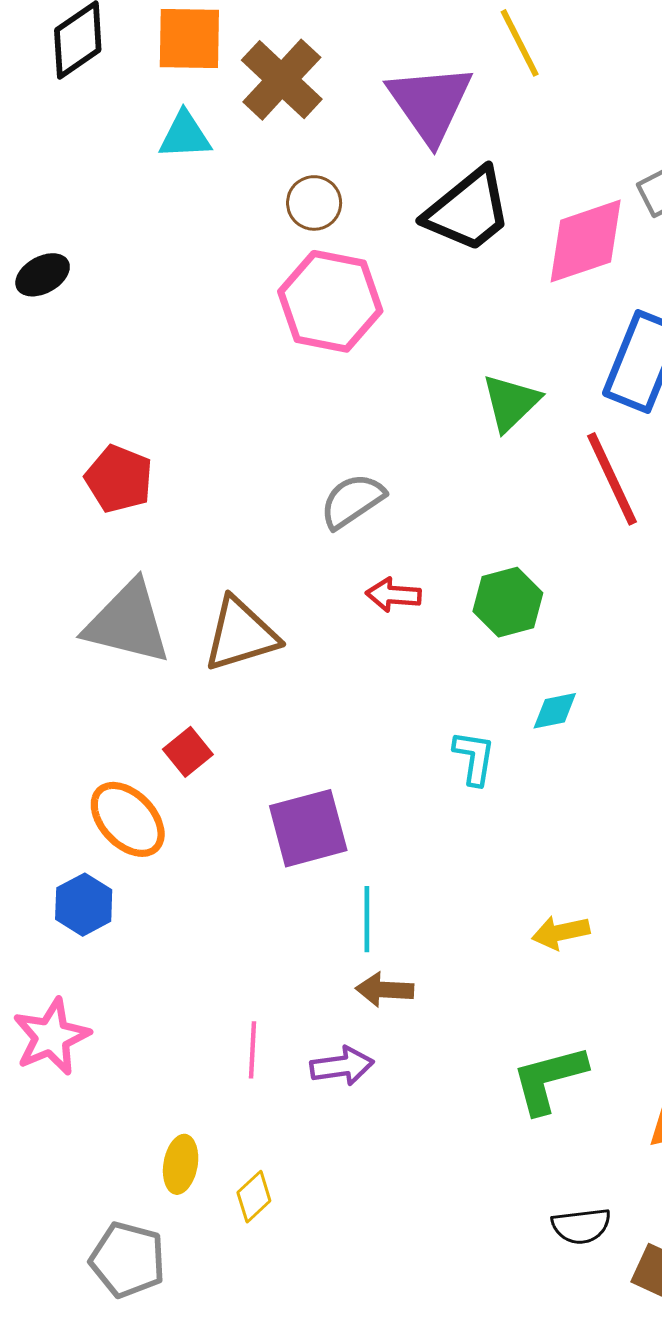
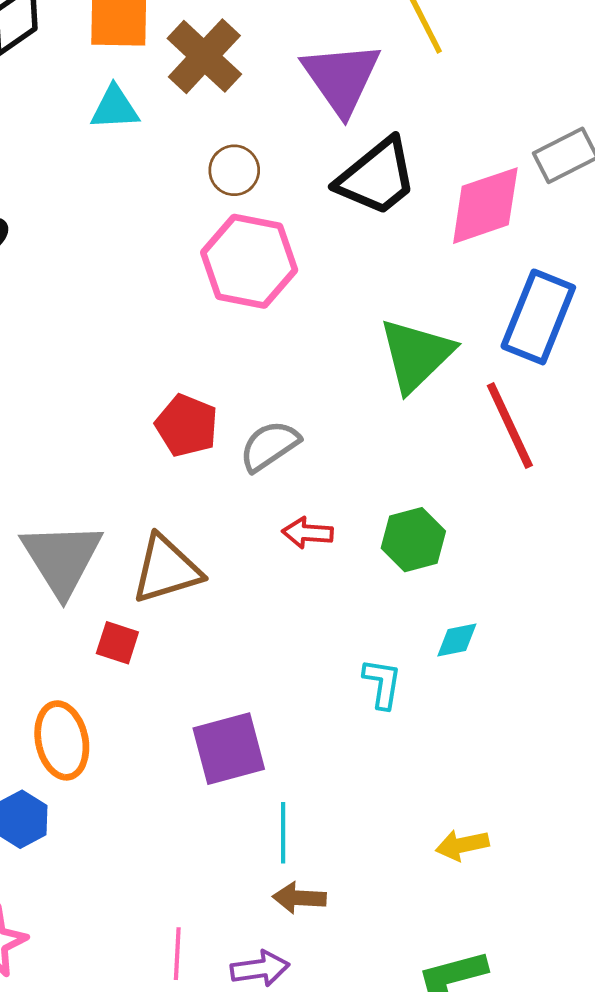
green triangle: (511, 403) -> (416, 355), size x1.4
red pentagon: (119, 479) -> (187, 426), moved
gray triangle: (128, 623) -> (62, 559), turned 44
red square: (188, 752) -> (117, 643), moved, turned -33
orange ellipse: (128, 819) -> (62, 740), turned 32

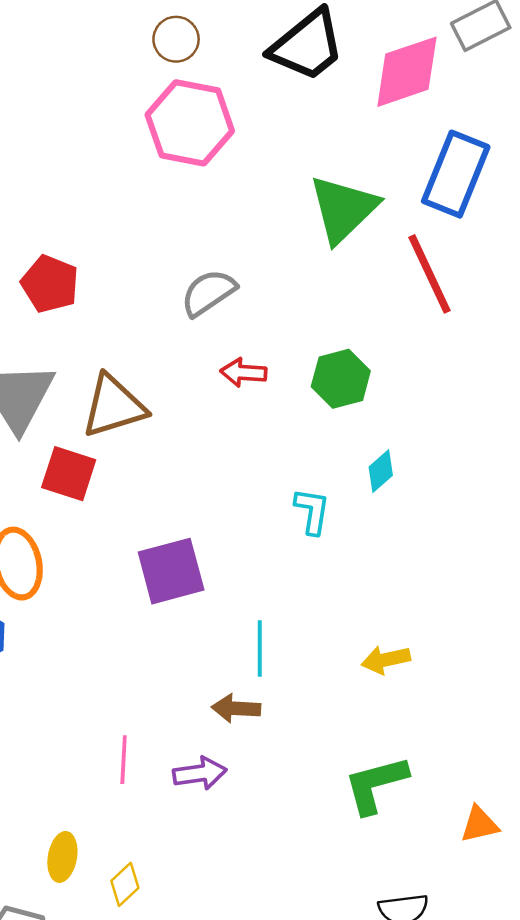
red pentagon: (187, 426) -> (50, 284), moved
cyan diamond: (457, 640) -> (381, 471), turned -30
red square: (117, 643) -> (69, 474), size x1.4
cyan line: (283, 833) -> (260, 648), moved

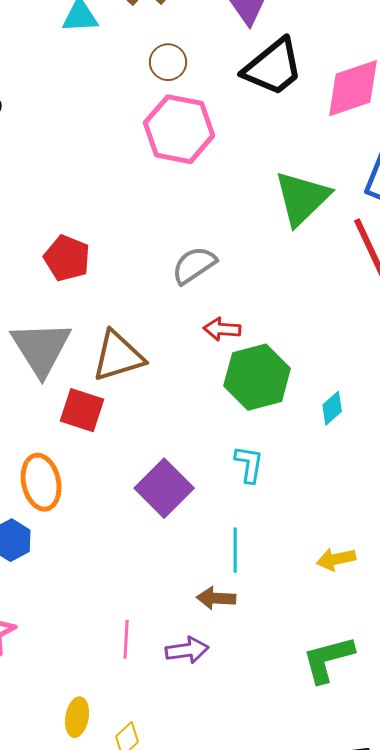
green hexagon: (341, 379) -> (257, 377), moved, size x1.4
cyan L-shape: (312, 511) -> (249, 464), moved
purple square: (171, 571) -> (164, 488), turned -30

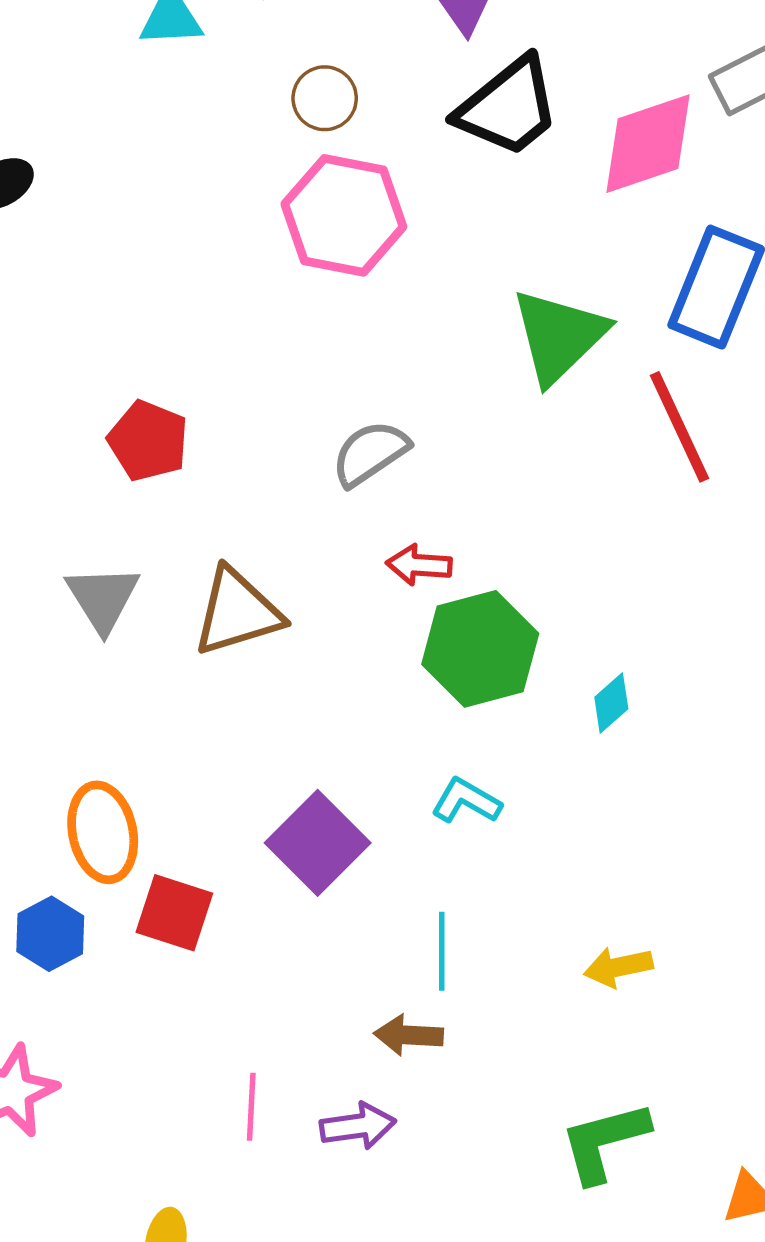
gray triangle: (41, 348) -> (103, 598), size x0.7
red square: (82, 410) -> (174, 913), moved
cyan L-shape: (249, 464) -> (466, 801), turned -69

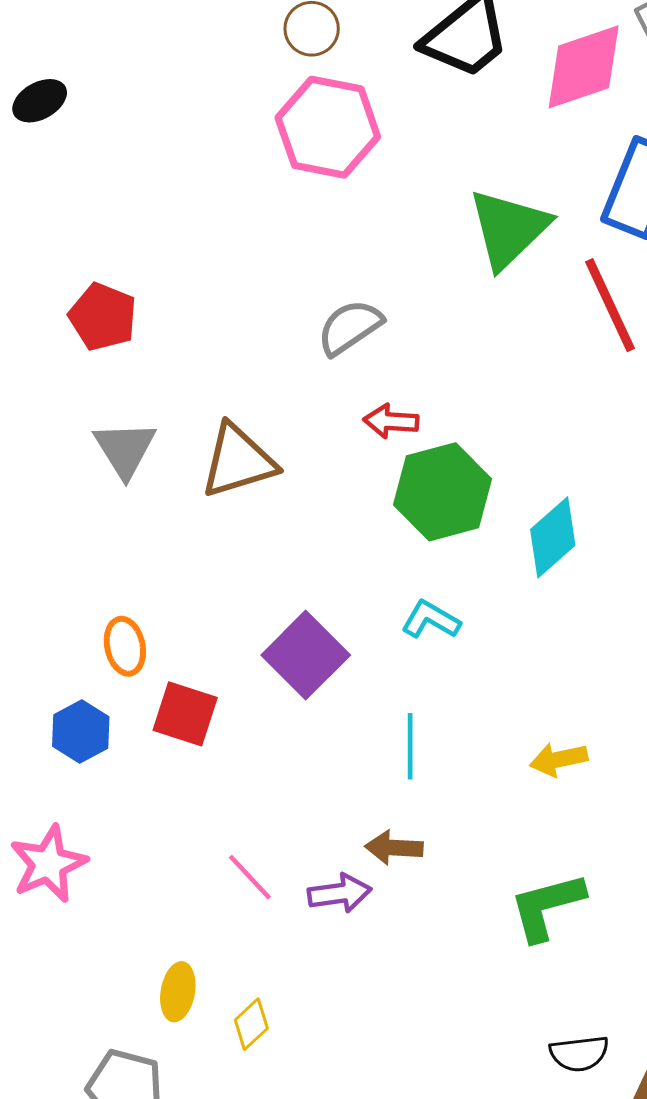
red pentagon: (148, 441) -> (103, 317), moved
cyan diamond: (611, 703) -> (553, 537), size x1.6
orange ellipse: (103, 832) -> (125, 646), size x0.7
brown arrow: (409, 1035) -> (394, 848), moved
pink line: (251, 1107) -> (250, 877), turned -46

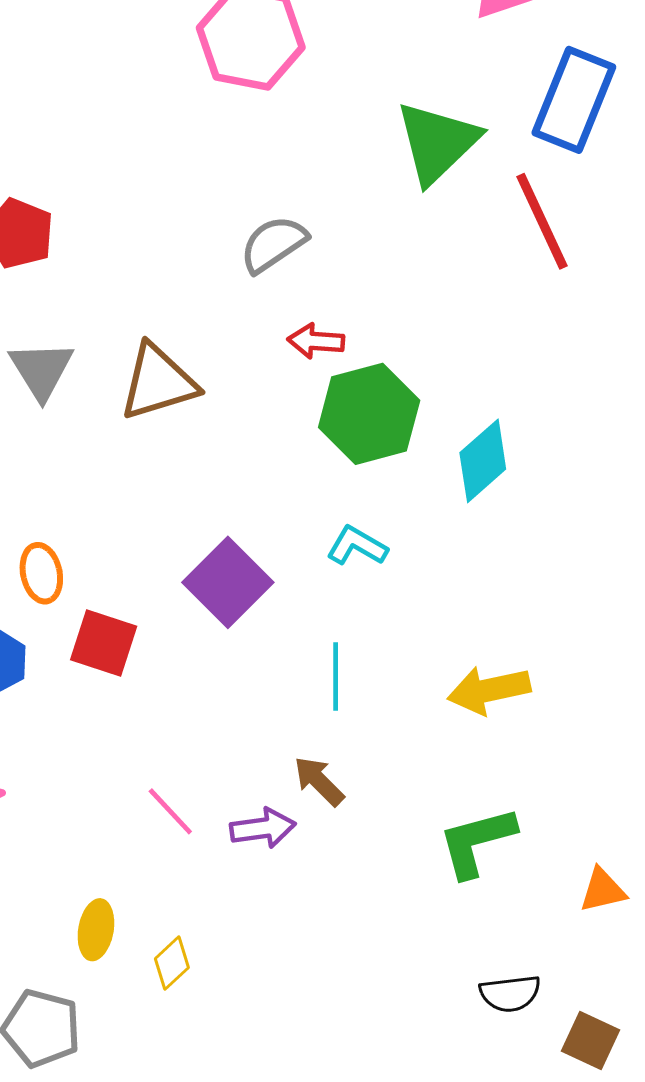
yellow arrow: (559, 759) -> (489, 690), size x1.4
brown arrow: (394, 848) -> (319, 781), turned 42

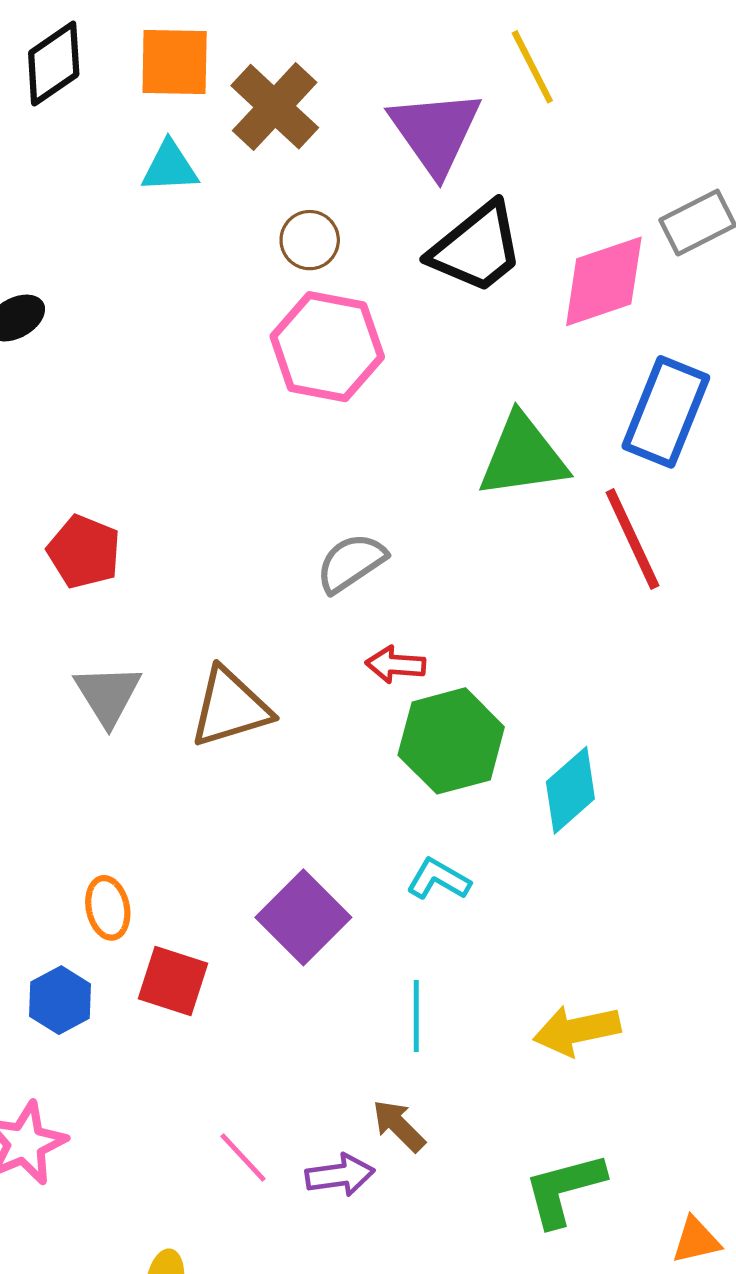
green triangle: (437, 142) -> (523, 456), turned 36

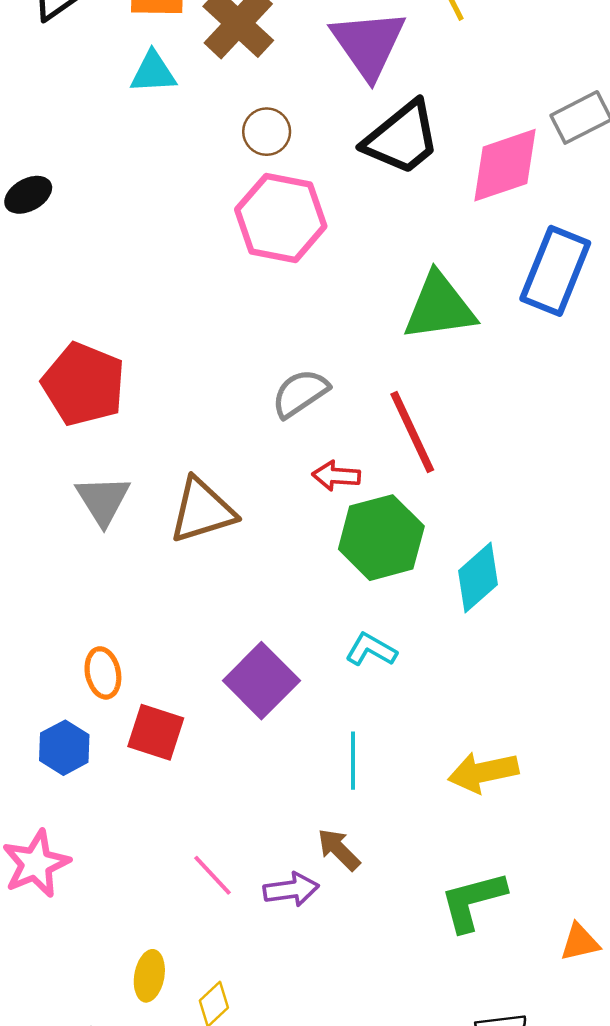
red line: (632, 539) -> (412, 432), moved
red pentagon: (84, 552) -> (84, 384), size x1.4

